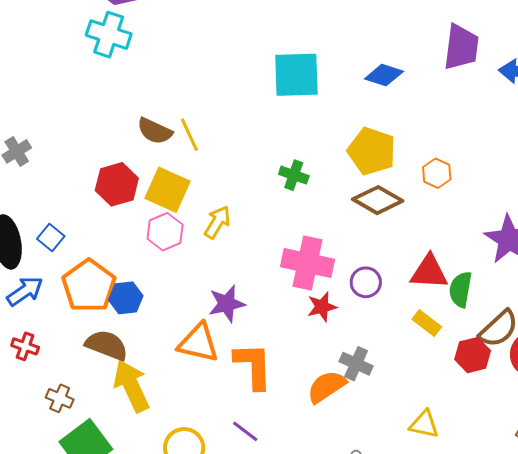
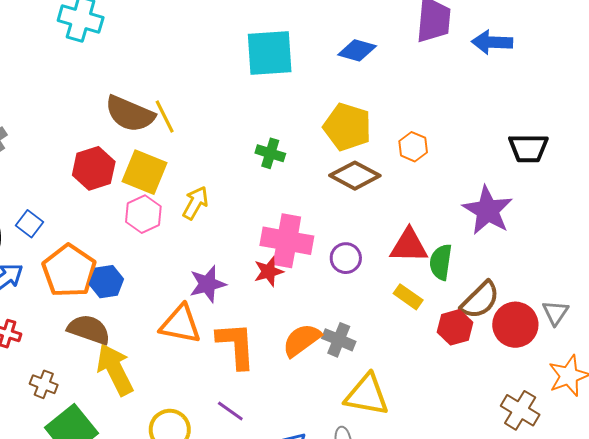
brown semicircle: (155, 131) -> (130, 114), size x1.4
red star: (322, 307) -> (269, 271), moved
orange semicircle: (326, 387) -> (302, 340), moved
yellow triangle: (424, 424) -> (367, 395), moved, size x1.5

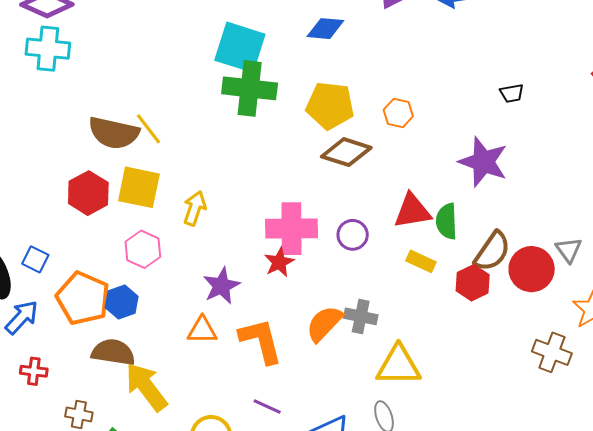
cyan square: (270, 53) -> (240, 47), turned 32
black trapezoid: (528, 148) -> (512, 93), size x0.6
green cross: (270, 153) -> (250, 88), moved, size x1.8
pink hexagon: (143, 214) -> (143, 249), moved
orange triangle: (181, 324) -> (202, 330), size x0.7

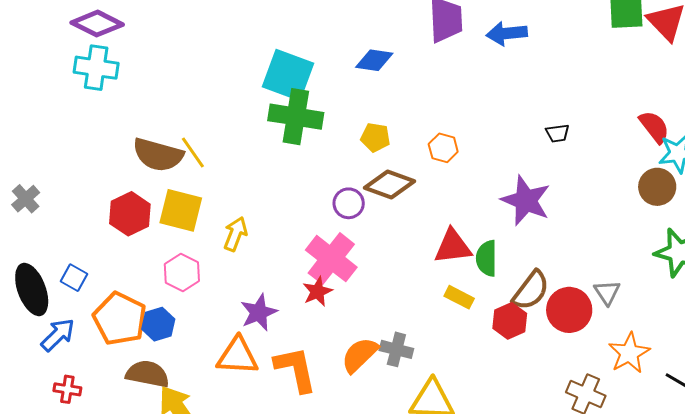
yellow pentagon: (330, 106) -> (375, 137), size x0.6
pink cross: (292, 229) -> (331, 259), turned 36
purple circle: (353, 235) -> (349, 203), moved
orange triangle: (202, 330) -> (238, 356), size x1.4

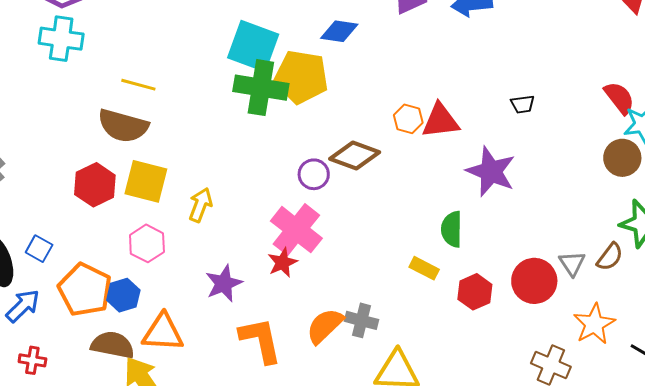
yellow pentagon: (375, 137) -> (301, 77), moved, size x1.8
yellow line: (193, 152) -> (138, 85), moved, turned -40
red triangle: (453, 246) -> (440, 121), moved
brown semicircle: (531, 290) -> (610, 257), moved, size x0.7
orange triangle: (238, 356) -> (163, 333), moved

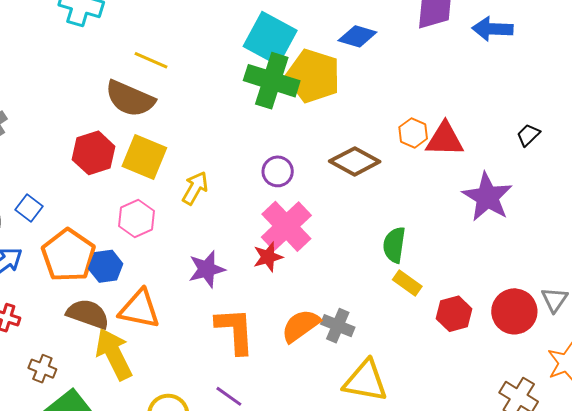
black trapezoid: (523, 104) -> (528, 135), turned 135
purple circle: (314, 174) -> (278, 171), moved
green semicircle: (452, 229) -> (394, 245), moved

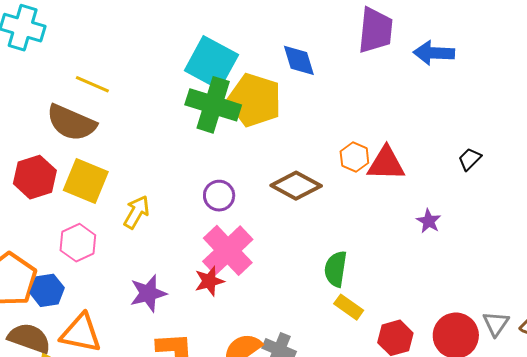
blue diamond: (357, 36) -> (299, 60), turned 57
purple star: (487, 197) -> (429, 221), size x0.5

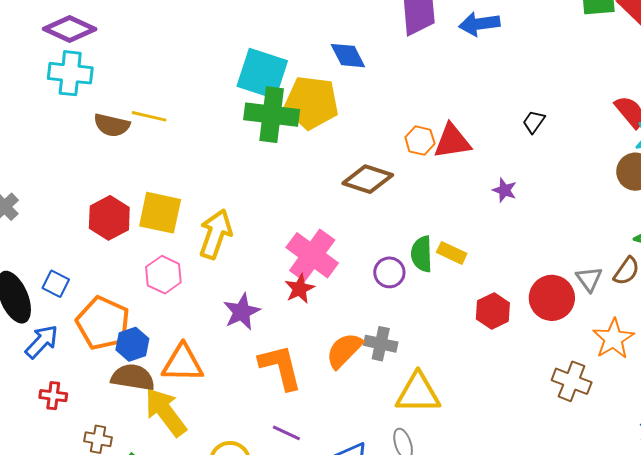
brown semicircle: (71, 123) -> (112, 125), moved, size x0.7
purple circle: (219, 196) -> (389, 272), moved
yellow arrow: (136, 212) -> (216, 234), size x1.4
blue hexagon: (47, 290) -> (132, 344), moved
yellow rectangle: (349, 307) -> (452, 253), moved

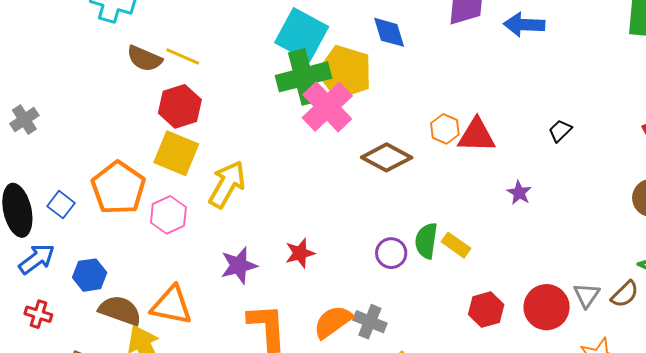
green cross: (272, 115) -> (303, 77), turned -32
red hexagon: (109, 218) -> (180, 106), moved
pink cross: (312, 255) -> (327, 107), moved
orange pentagon: (103, 323) -> (118, 188), moved
blue hexagon: (132, 344) -> (90, 275), moved

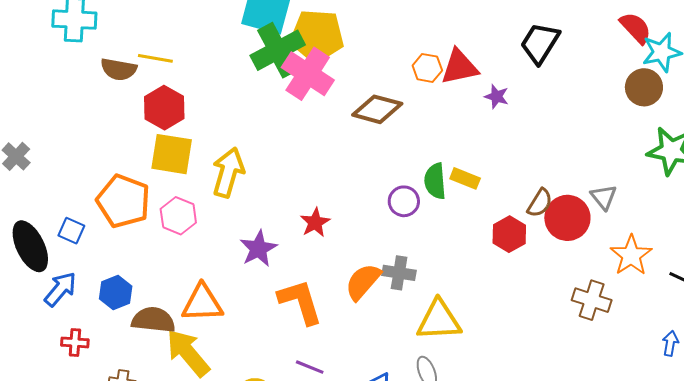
black trapezoid: (560, 131) -> (540, 43), size x1.8
purple star: (519, 193) -> (497, 96), moved
brown semicircle: (625, 294) -> (540, 203), moved

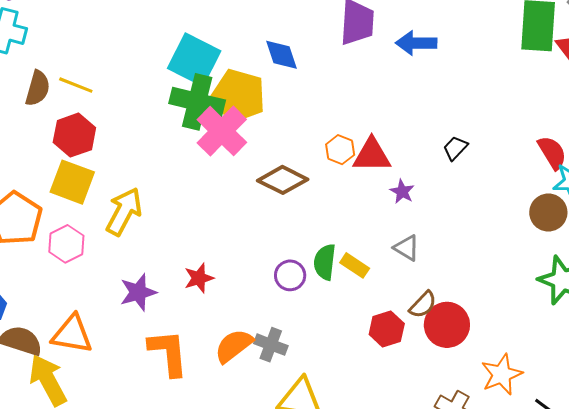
black trapezoid: (540, 43) -> (455, 148), size x0.6
green cross: (278, 50) -> (197, 102), turned 30
brown semicircle: (119, 69) -> (38, 88), turned -96
gray triangle: (604, 197) -> (407, 248), moved, turned -32

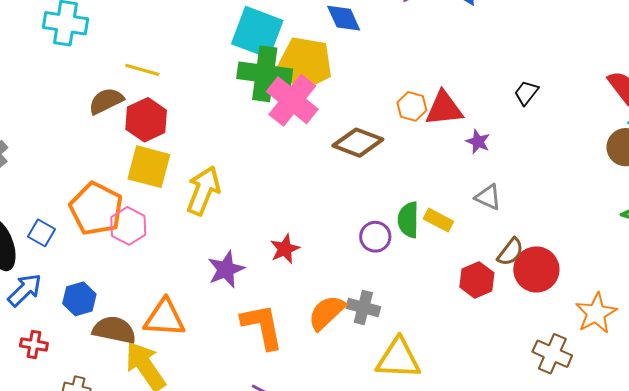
brown semicircle: (38, 88) -> (106, 101), moved, turned -126
pink hexagon: (66, 244) -> (128, 226), moved

